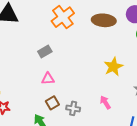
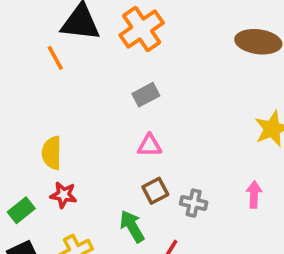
orange cross: (63, 17) -> (142, 29), moved
pink arrow: (105, 102) -> (254, 195), turned 32

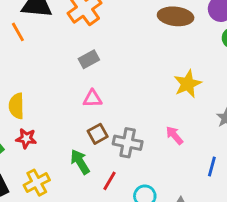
pink arrow: (254, 195) -> (174, 135), turned -42
gray cross: (194, 203) -> (128, 143), size x1.4

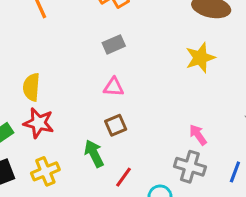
yellow star: (188, 84) -> (200, 58), moved
red star: (26, 138) -> (39, 123), size x1.4
gray cross: (128, 143) -> (190, 167), moved

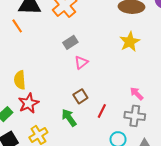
pink triangle: (114, 87) -> (81, 62), moved, turned -32
red star: (39, 123) -> (29, 103), turned -30
red line: (124, 177) -> (102, 111), moved

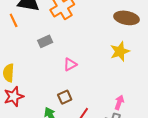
gray rectangle: (70, 42) -> (45, 41), moved
pink arrow: (137, 94) -> (119, 102), turned 56

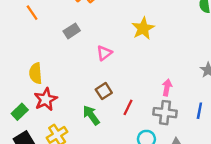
yellow star: (120, 51) -> (143, 28), moved

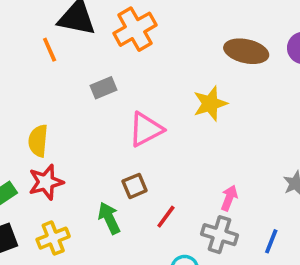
pink triangle: (104, 53) -> (146, 129), size x1.5

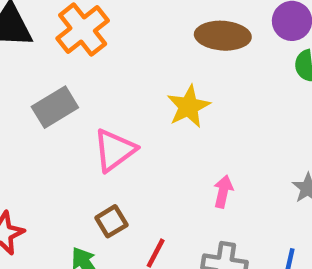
gray rectangle: (103, 88) -> (55, 107), size x1.4
pink arrow: (229, 198) -> (223, 192), moved

